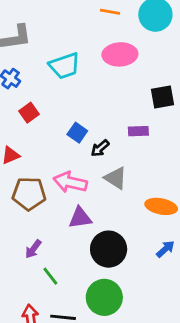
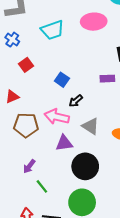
black arrow: (100, 148) -> (76, 101), moved
gray triangle: (116, 178) -> (91, 126), moved

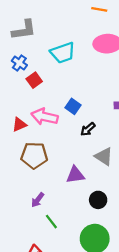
red square: (26, 65) -> (34, 80), moved
pink arrow: (57, 117) -> (44, 117), moved
black circle: (85, 166) -> (98, 200), size x0.6

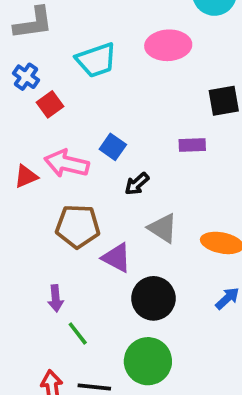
brown pentagon: (34, 155) -> (78, 226), moved
purple triangle: (75, 175) -> (117, 258), turned 36
purple arrow: (38, 200) -> (56, 298), turned -42
black circle: (98, 200) -> (153, 298), size x1.5

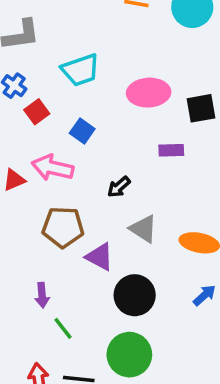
pink ellipse: (168, 45) -> (149, 93), moved
blue square: (113, 147) -> (82, 131), moved

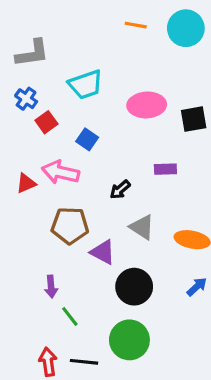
purple rectangle: (171, 150) -> (165, 169), moved

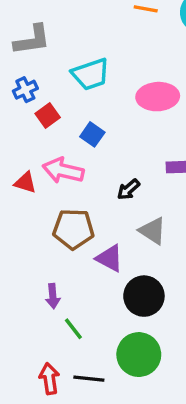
blue cross: (26, 99) -> (25, 90), turned 30
red triangle: (26, 183) -> (25, 183), turned 40

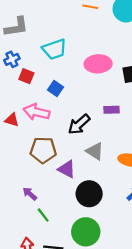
red square: (48, 115) -> (26, 76), turned -32
black arrow: (128, 189) -> (79, 124), size x1.5
purple arrow: (53, 296) -> (30, 194), turned 136

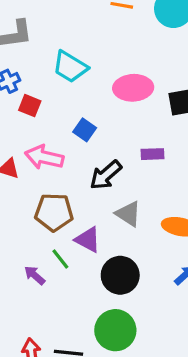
cyan trapezoid: (54, 49) -> (70, 67), turned 50
blue square: (56, 88) -> (85, 130), moved
green line: (43, 215) -> (60, 259), moved

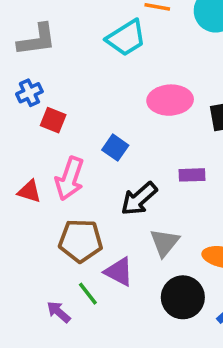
cyan trapezoid: (70, 67) -> (126, 38), moved, turned -63
pink arrow: (44, 157) -> (70, 179), turned -84
gray triangle: (128, 214) -> (165, 243), turned 36
black circle: (120, 275) -> (183, 297), moved

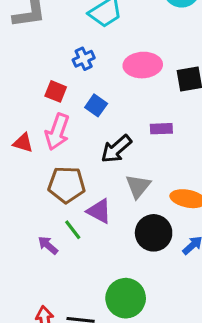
blue cross: (29, 93) -> (84, 59), moved
red square: (53, 120) -> (56, 91), moved

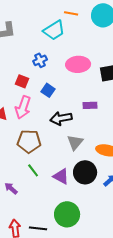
black arrow: (116, 149) -> (61, 118), turned 30
purple triangle: (99, 211) -> (61, 176), moved
purple arrow: (48, 245) -> (11, 188), moved

